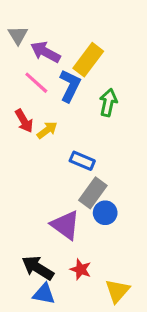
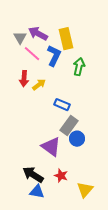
gray triangle: (18, 35) -> (20, 38), moved
yellow rectangle: (88, 60) -> (66, 39), turned -50
red arrow: (24, 121) -> (24, 79), turned 35

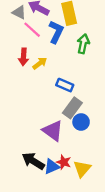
gray triangle: (20, 38) -> (19, 12), turned -32
yellow triangle: (85, 190) -> (82, 169), moved
blue triangle: (37, 192) -> (52, 166), moved, turned -35

